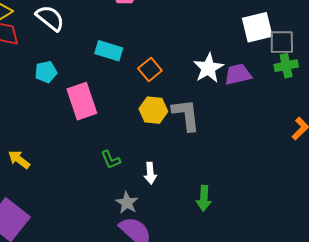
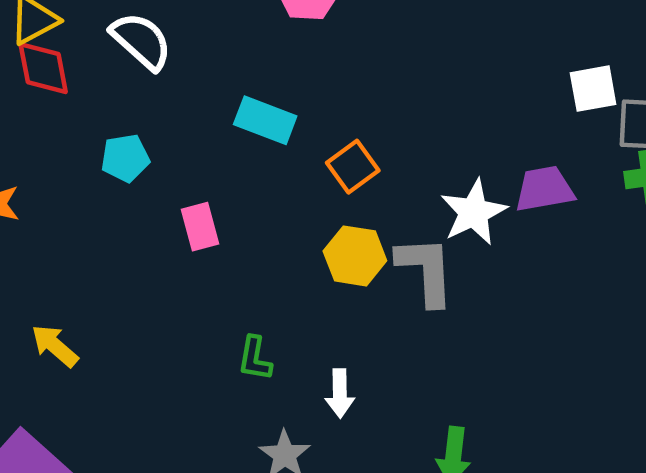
white square: (257, 27) -> (593, 89), size x0.7
white star: (208, 68) -> (474, 212), moved
pink rectangle: (82, 101) -> (200, 227), size x0.6
green L-shape: (111, 160) -> (255, 358), turned 30

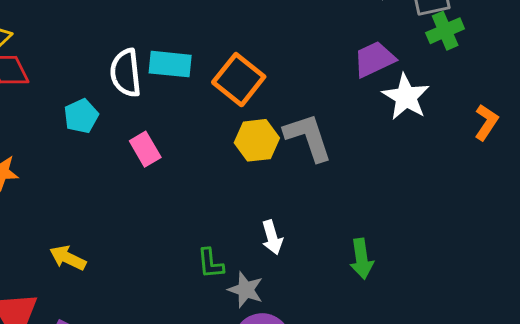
white semicircle: (141, 41) -> (126, 73), moved, turned -123
orange square: (353, 167) -> (239, 80), size x1.4
white star: (474, 212) -> (406, 97), moved
green L-shape: (255, 358) -> (210, 263), moved

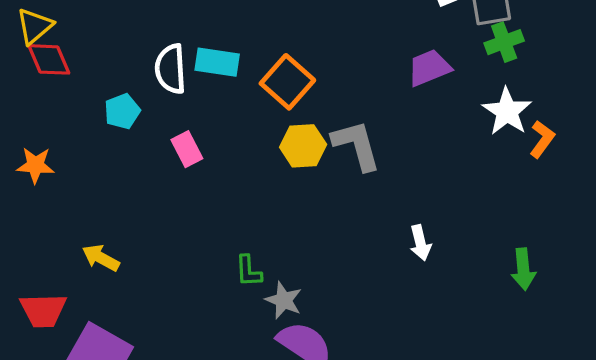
white star: (406, 97) -> (507, 111), moved
white arrow: (272, 237) -> (420, 243), moved
green arrow: (362, 259) -> (523, 269), moved

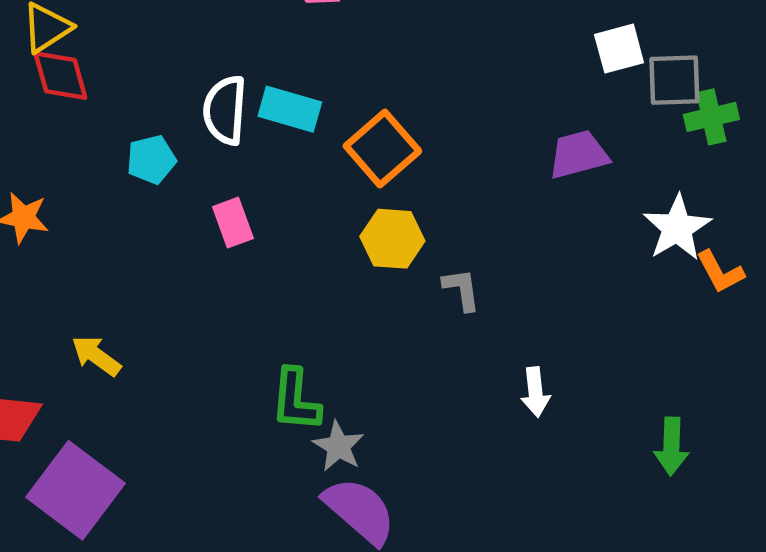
green cross: (504, 42) -> (711, 117), moved
orange L-shape: (542, 139) -> (720, 272), turned 108
gray L-shape: (356, 145) -> (462, 289), moved, size x0.6
green L-shape: (249, 271) -> (296, 400), size x1.4

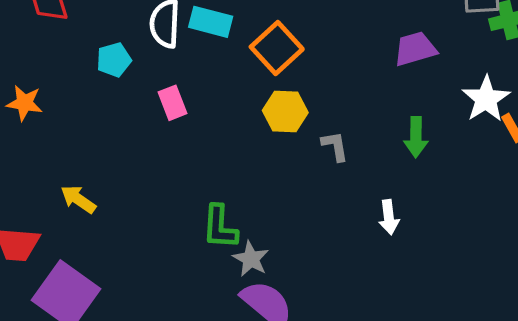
green arrow: (671, 446) -> (416, 137), moved

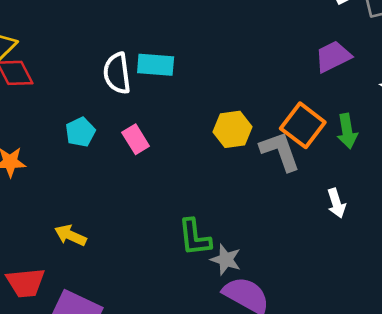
orange square: (277, 48) -> (303, 125), moved
cyan pentagon: (114, 60) -> (80, 132), moved
gray L-shape: (335, 146) -> (280, 151), size x1.6

